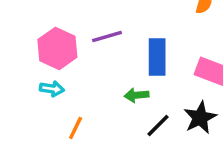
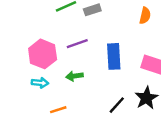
green arrow: (137, 95) -> (75, 76), moved
orange line: (76, 128) -> (58, 110), turned 49

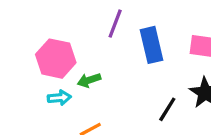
purple line: (77, 44) -> (115, 24), moved, turned -40
green arrow: (75, 76) -> (89, 80), moved

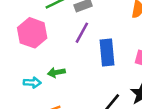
pink hexagon: (56, 59) -> (32, 33), moved

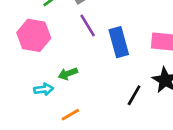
purple line: (82, 33) -> (88, 26), turned -50

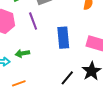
purple line: (88, 26) -> (33, 21), moved

